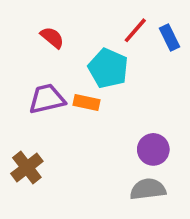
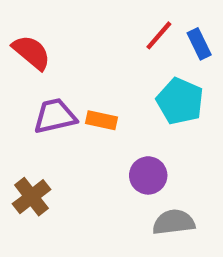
red semicircle: (52, 38) -> (31, 52), moved, size x1.4
cyan pentagon: (108, 68) -> (180, 101), moved
purple circle: (153, 149) -> (148, 175), moved

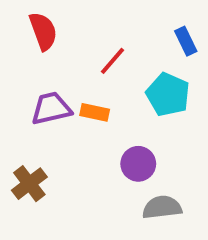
red line: (159, 35) -> (112, 61), moved
red semicircle: (31, 52) -> (43, 31), moved, turned 30

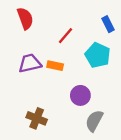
brown cross: (29, 184) -> (37, 118), moved, turned -30
gray semicircle: (162, 207) -> (94, 121), turned -55

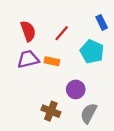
red semicircle: (25, 18) -> (28, 31), moved
brown cross: (37, 118) -> (51, 111), moved

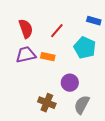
blue rectangle: (102, 22) -> (94, 21), turned -48

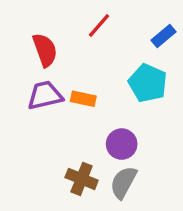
blue rectangle: (94, 21) -> (163, 36), turned -56
red line: (57, 31) -> (99, 26), moved
gray semicircle: (82, 105) -> (123, 182), moved

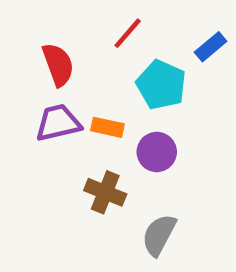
cyan pentagon: (148, 83) -> (161, 85), moved
purple circle: (122, 144) -> (157, 152), moved
brown cross: (82, 179) -> (105, 192), moved

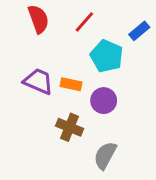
red semicircle: (58, 65) -> (38, 19), moved
purple trapezoid: (58, 123) -> (38, 81), turned 36

